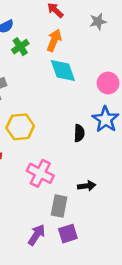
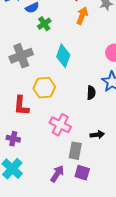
orange arrow: (54, 40) -> (82, 16), moved
cyan diamond: (63, 70) -> (63, 56), moved, turned 40
purple square: (68, 234) -> (82, 173), turned 35

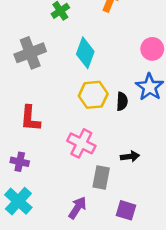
yellow hexagon: (44, 88) -> (93, 95), moved
purple square: (82, 173) -> (126, 210), moved

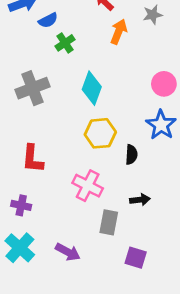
black semicircle: (122, 101) -> (131, 155), moved
purple arrow: (77, 208) -> (68, 252), moved, turned 85

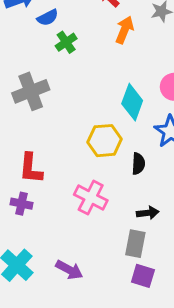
cyan diamond: (92, 88) -> (132, 102), moved
purple cross: (21, 205) -> (22, 204), moved
gray rectangle: (109, 222) -> (135, 244), moved

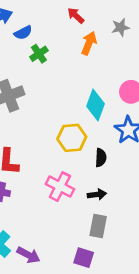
black arrow: (148, 213) -> (97, 194), moved
purple arrow: (69, 270) -> (28, 255), moved
purple square: (143, 276) -> (84, 258), moved

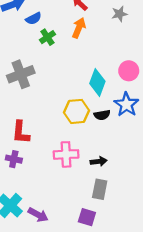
orange arrow: (89, 43) -> (79, 28), moved
black semicircle: (101, 158) -> (102, 115), moved, turned 77
pink cross: (60, 187) -> (66, 154), turned -30

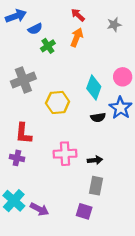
yellow hexagon: (76, 111) -> (58, 102), moved

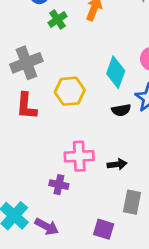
red L-shape: (23, 133) -> (26, 106), moved
purple cross: (17, 158) -> (59, 185), moved
gray rectangle: (96, 186) -> (132, 202), moved

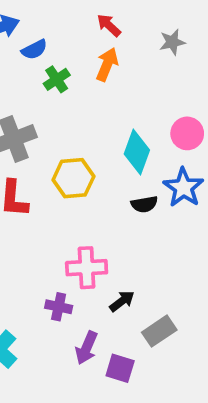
black arrow: (117, 164) -> (122, 301), moved, turned -30
gray rectangle: (132, 202) -> (159, 331), turned 45
purple arrow: (47, 227) -> (87, 348), moved, turned 85

